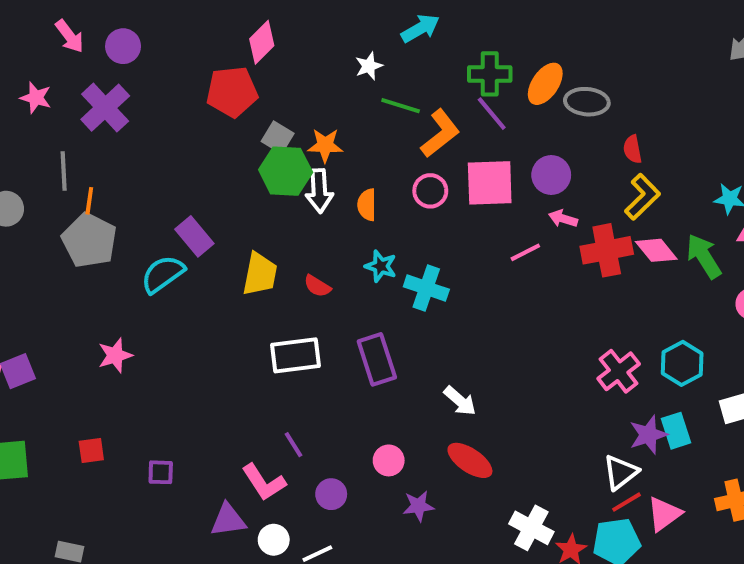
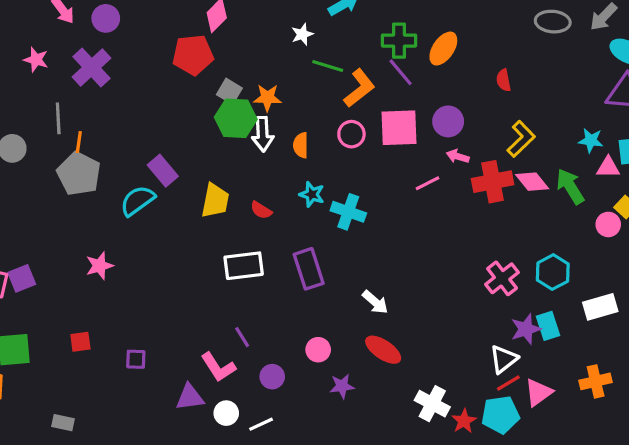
gray ellipse: (587, 102) -> (553, 22), moved
red semicircle: (632, 149) -> (504, 80), moved

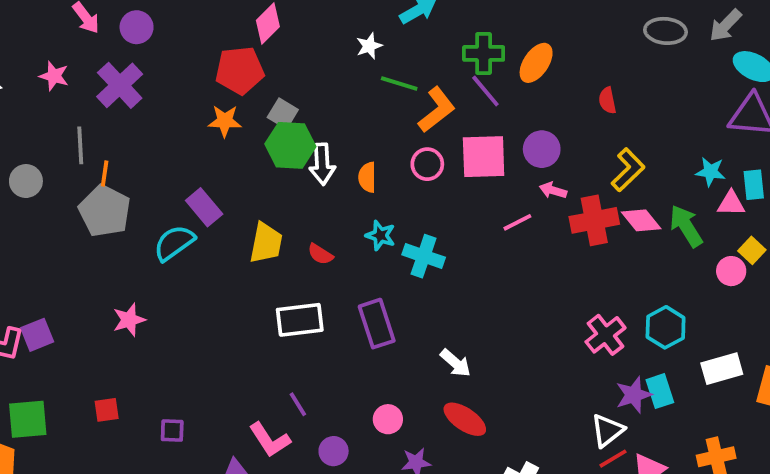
orange star: (267, 98) -> (225, 121), moved

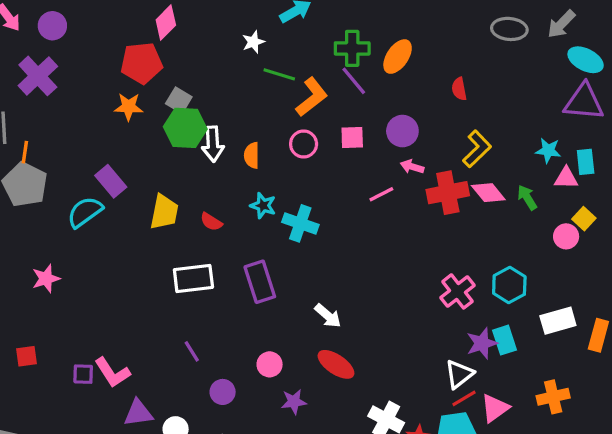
pink square: (484, 157) -> (352, 138), size x0.6
green arrow: (686, 226) -> (527, 197), size x0.7
pink L-shape: (270, 440) -> (112, 372), moved

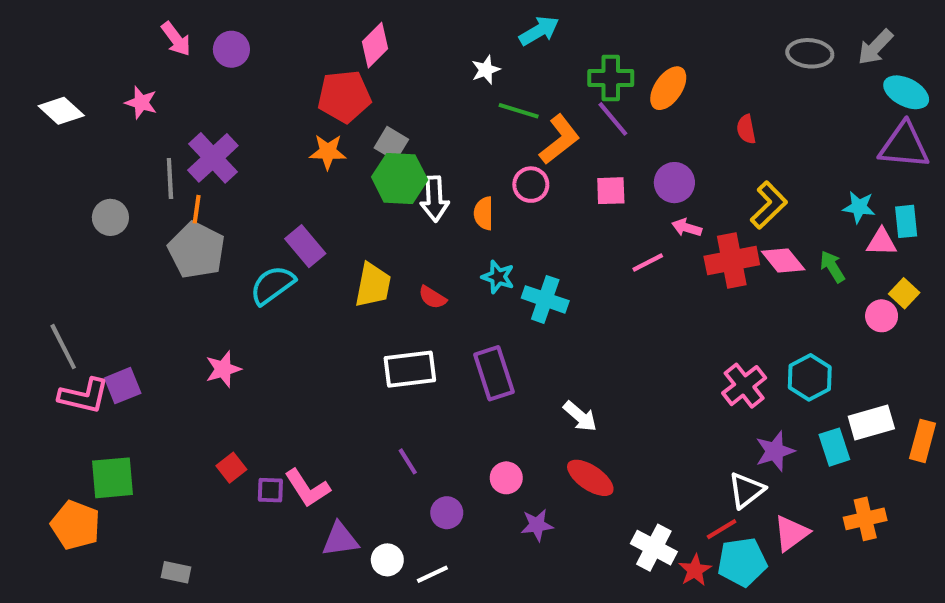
purple cross: (38, 76) -> (213, 158), moved
pink circle: (304, 144) -> (531, 185), moved
cyan rectangle: (504, 340) -> (834, 447), moved
red square: (26, 356) -> (231, 468), moved, turned -30
red line: (464, 398) -> (722, 529), moved

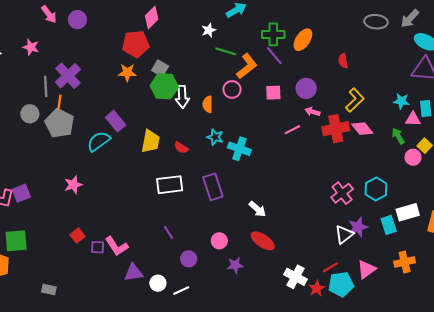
gray circle: (110, 217) -> (30, 114), moved
green arrow: (832, 267) -> (398, 136), moved
white triangle: (746, 490) -> (344, 234), moved

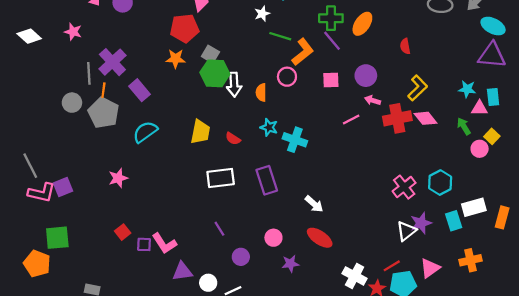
purple rectangle: (116, 121) -> (140, 90), moved

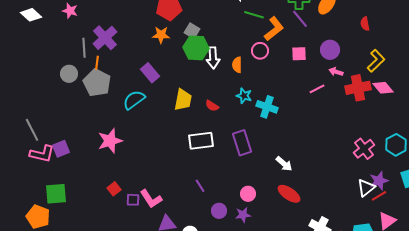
purple rectangle: (140, 90) -> (150, 73), moved
pink star: (118, 178) -> (110, 141), size x1.4
purple star: (290, 264) -> (243, 215), moved
red line: (392, 266) -> (379, 196), moved

